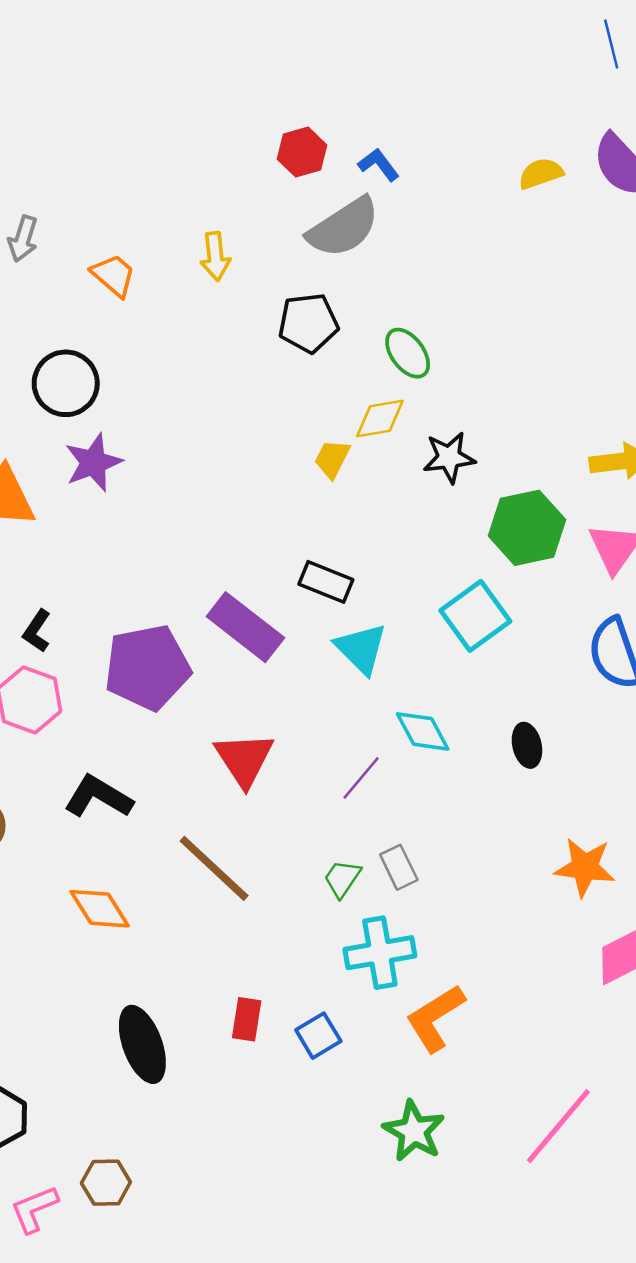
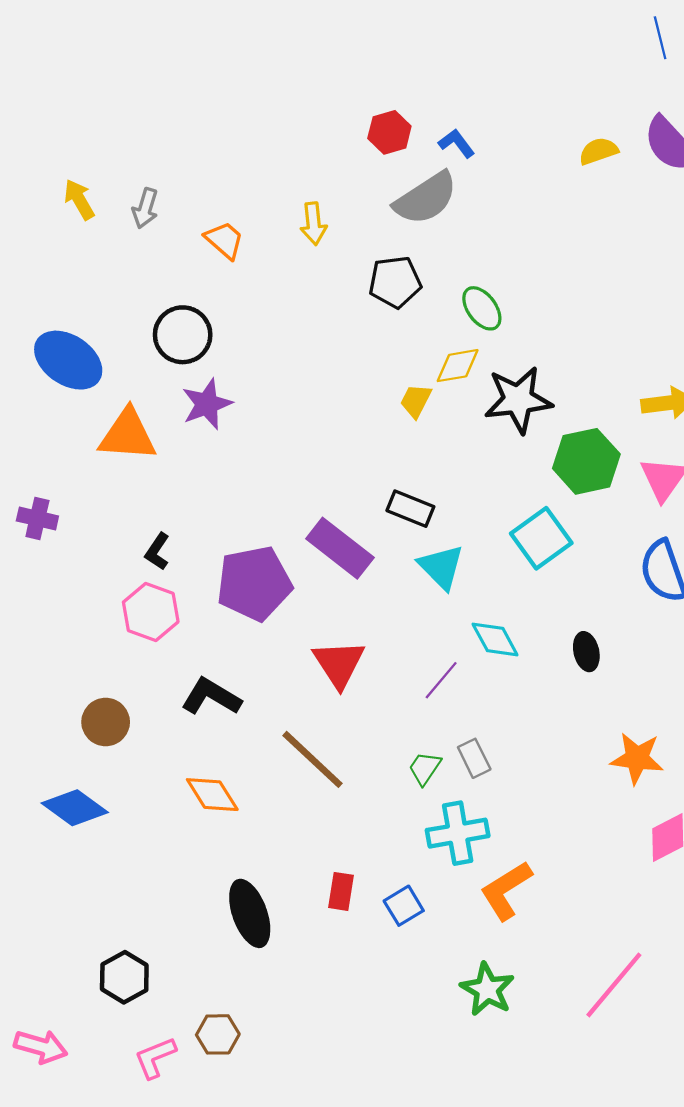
black star: (449, 457) -> (518, 400), size x1.5

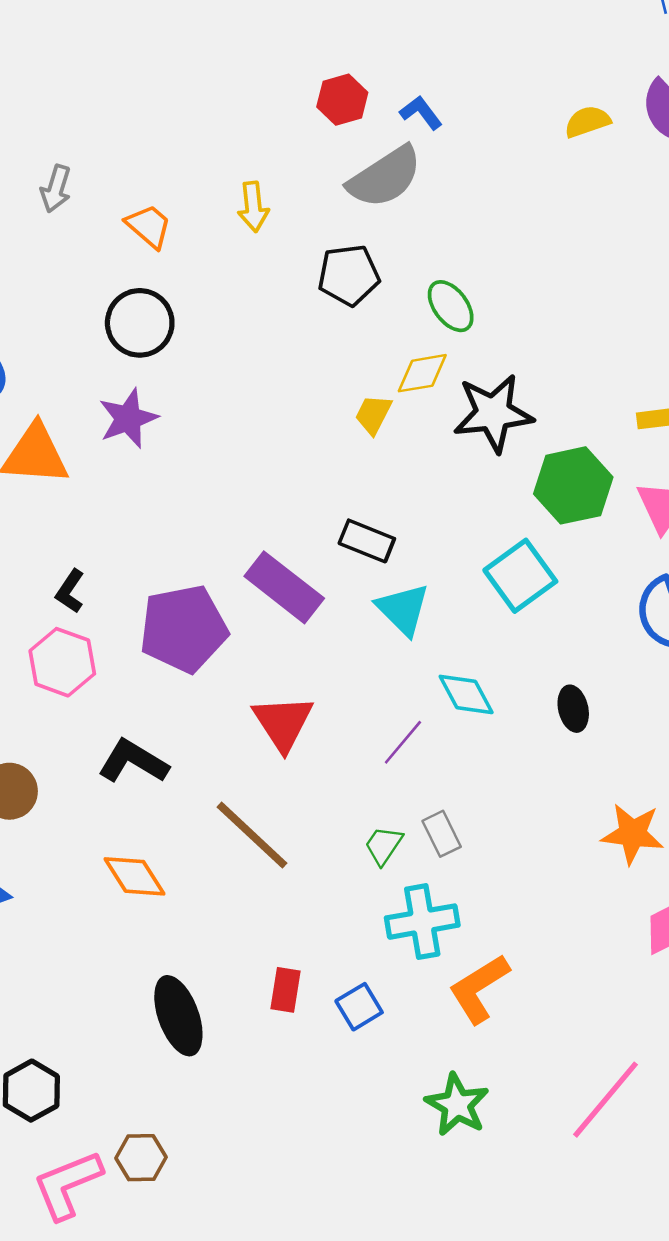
black circle: (183, 335) -> (140, 323), moved
pink L-shape: (155, 1058) -> (67, 1185), size x1.4

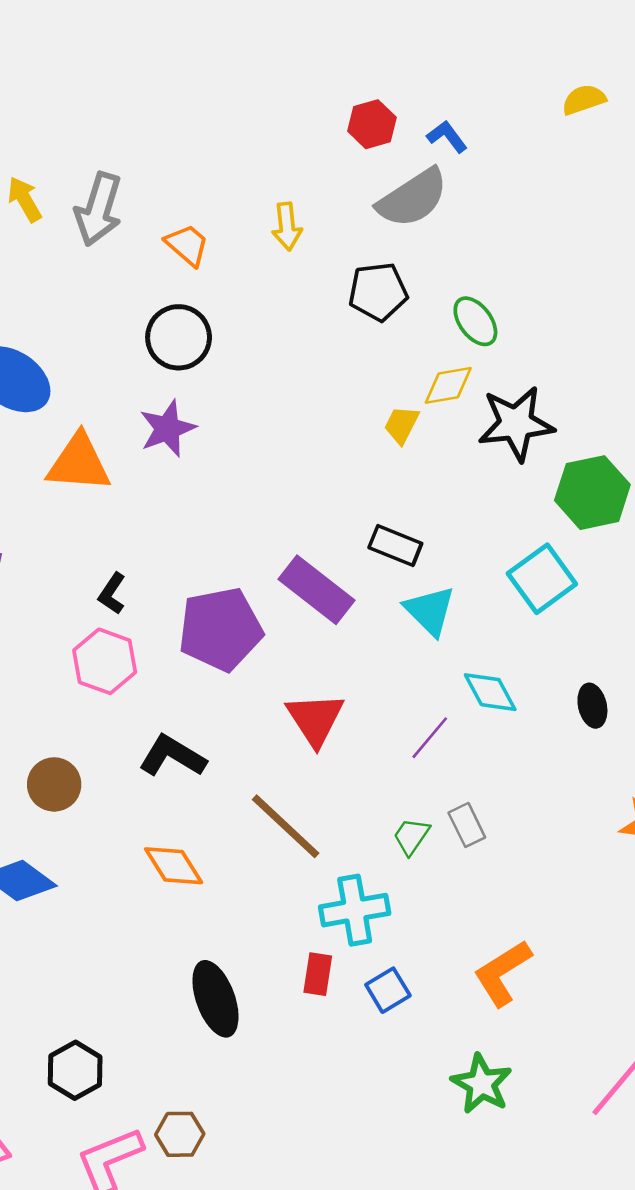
yellow semicircle: (587, 122) -> (584, 100), moved
gray arrow: (56, 189) -> (98, 209), size x1.6
cyan cross: (422, 922) -> (355, 910), moved

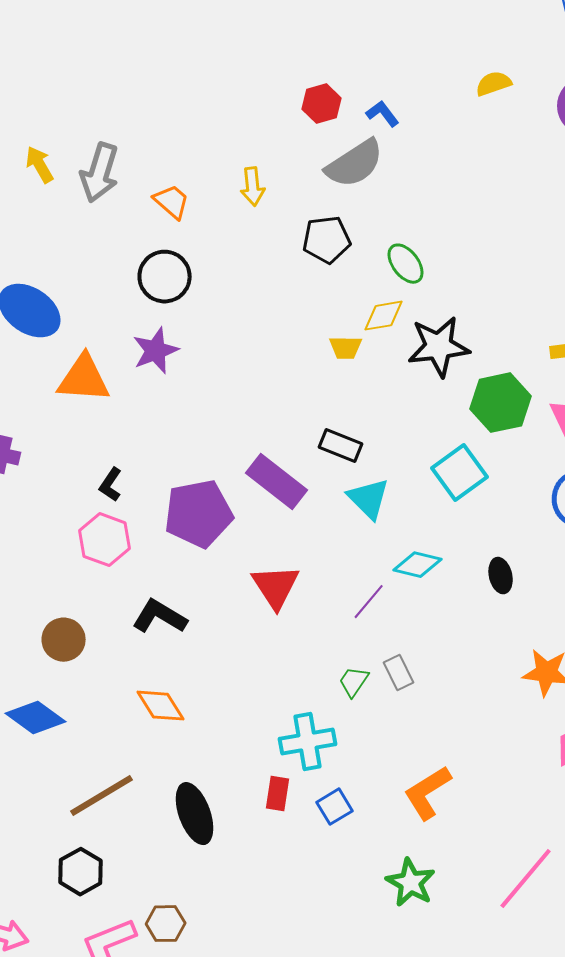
yellow trapezoid: (401, 425) -> (346, 348), turned -116
cyan diamond: (490, 692) -> (418, 565), turned -48
brown line: (286, 826) -> (102, 796), moved, turned -74

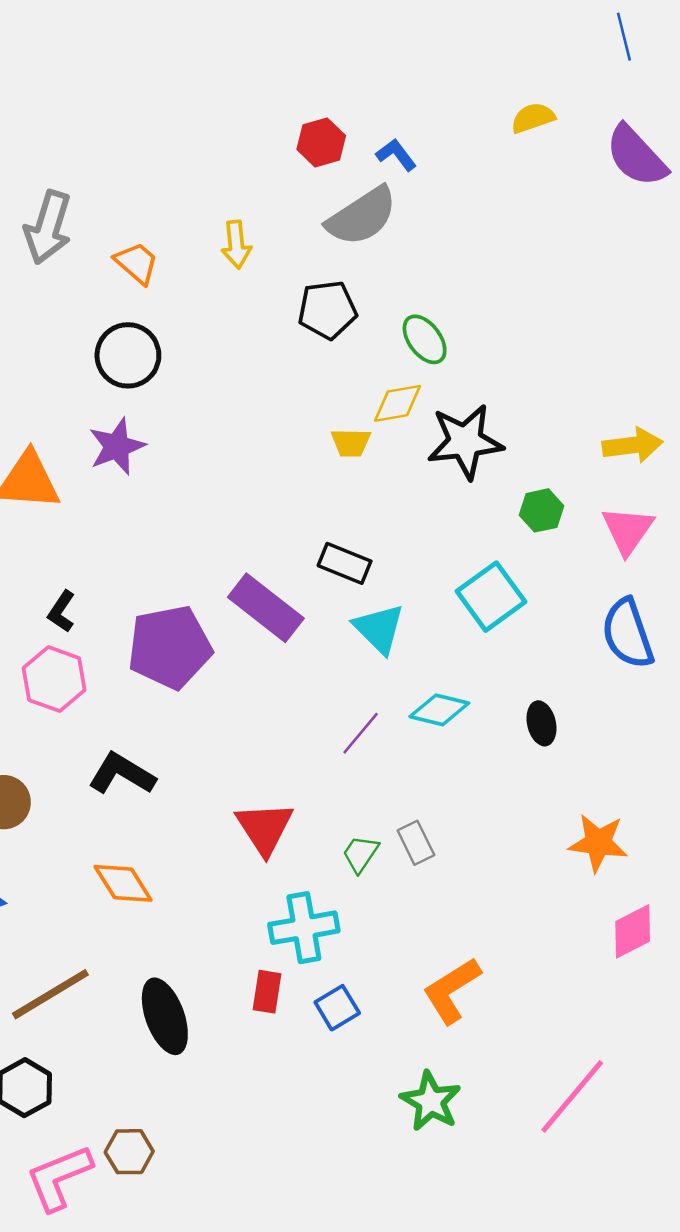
green hexagon: (501, 403) -> (541, 510), size x0.6
red triangle: (276, 587) -> (265, 828), moved
purple line: (369, 602) -> (361, 733), moved

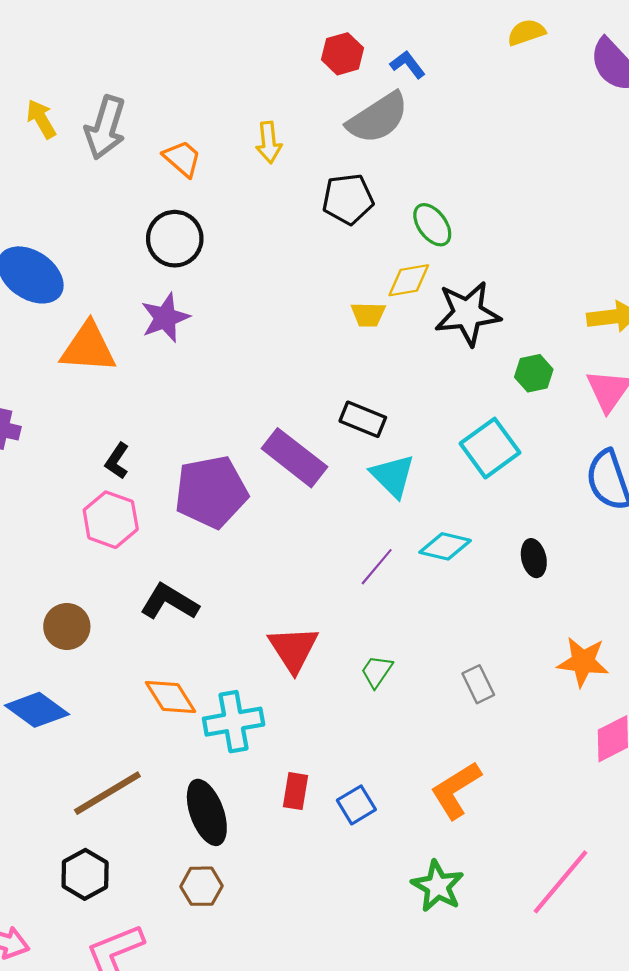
gray rectangle: (416, 843) -> (478, 684), moved
cyan cross: (304, 928) -> (234, 722), moved
brown hexagon: (129, 1152) -> (201, 886), moved

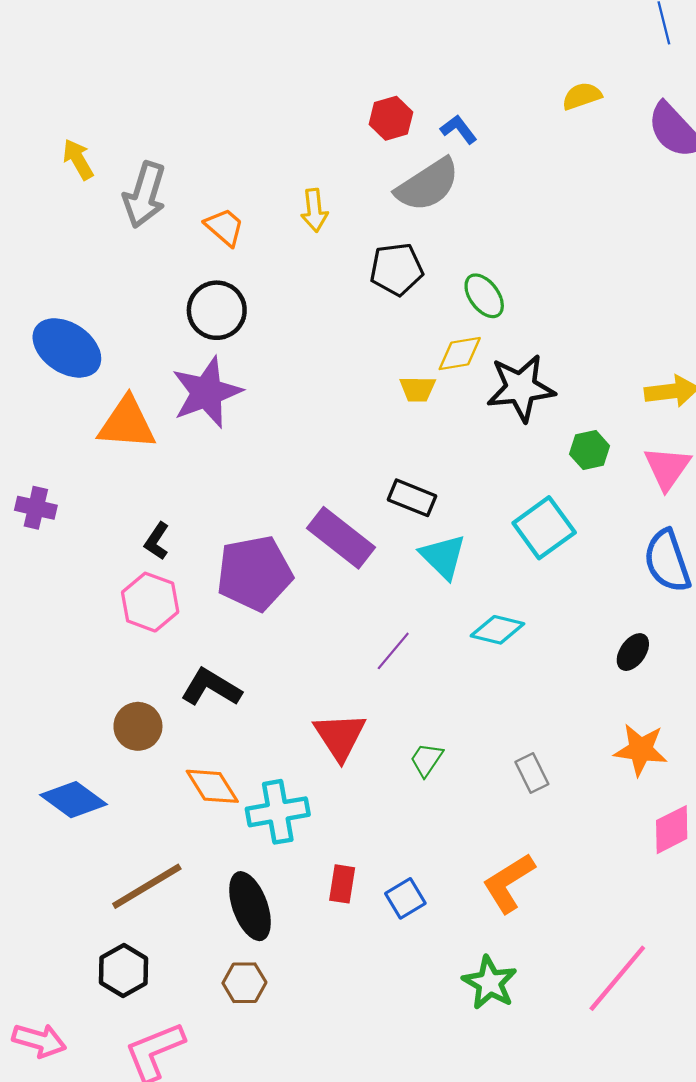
yellow arrow: (41, 119) -> (78, 159), moved
purple star: (165, 318) -> (207, 392), size x1.4
black ellipse: (534, 558) -> (633, 652), moved, turned 48
purple line: (377, 567) -> (393, 651), moved
brown circle: (67, 626) -> (138, 726), moved

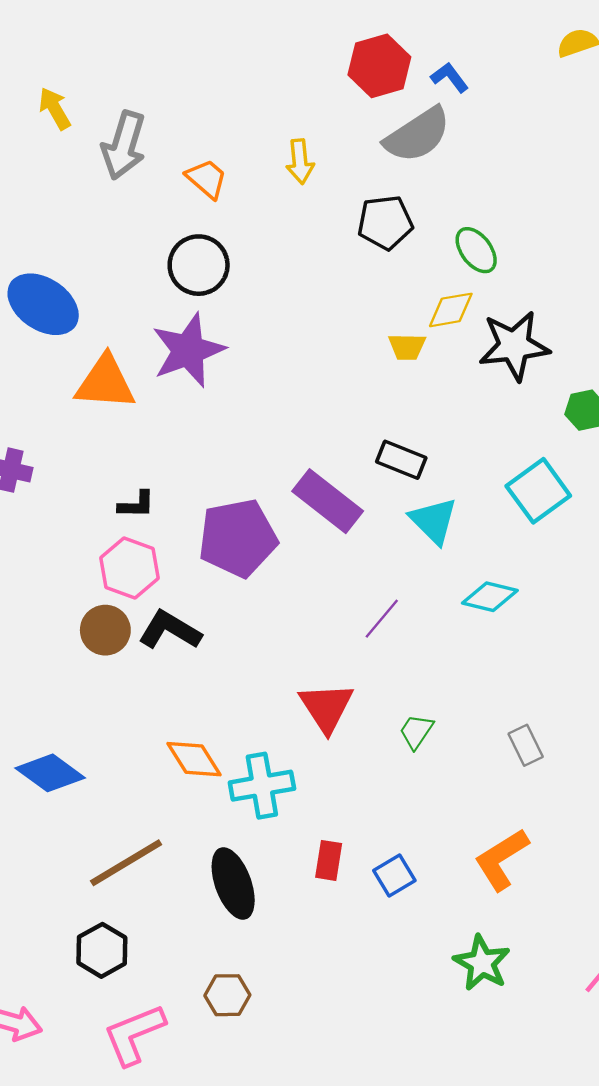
red hexagon: (391, 118) -> (379, 66), size x1.4
black L-shape: (157, 541) -> (136, 505), turned -123
black L-shape: (211, 688) -> (170, 630), moved
brown circle: (138, 726) -> (105, 630), moved
brown hexagon: (244, 983) -> (227, 995), moved

